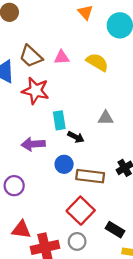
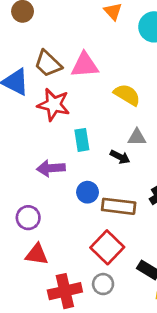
pink triangle: (62, 57) -> (85, 65), size x1.5
yellow semicircle: (97, 62) -> (127, 95), moved
black arrow: (76, 137) -> (120, 157), moved
red triangle: (21, 230) -> (37, 254), moved

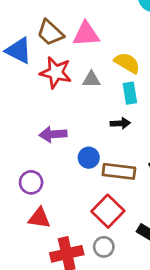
gray triangle: (137, 137) -> (91, 79), moved
cyan rectangle: (82, 140) -> (130, 93), moved
black arrow: (120, 157) -> (120, 123), turned -30

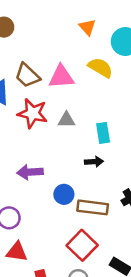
yellow semicircle: (127, 63) -> (100, 68), moved

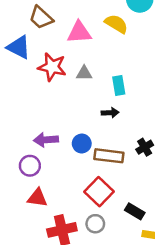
brown trapezoid: (27, 75) -> (41, 18), moved
purple arrow: (30, 172) -> (46, 140), moved

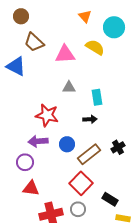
red star: (52, 67) -> (47, 115), moved
brown rectangle: (109, 156) -> (89, 154), turned -45

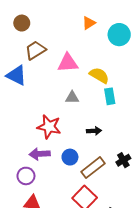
orange triangle: (85, 16) -> (89, 23), turned 40
brown trapezoid: (34, 42) -> (35, 50), turned 105
yellow semicircle: (95, 47) -> (99, 75), moved
cyan rectangle: (97, 97) -> (110, 96), moved

